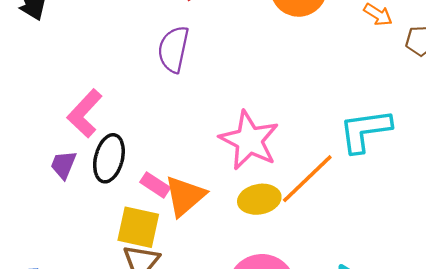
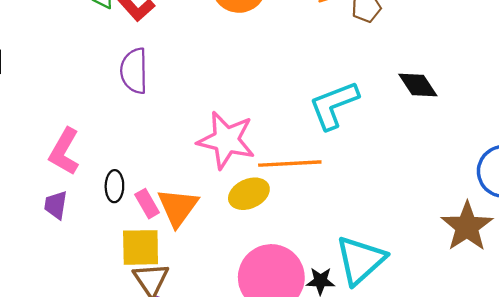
black ellipse: (109, 158) -> (114, 186), moved, size x0.7
orange line: (307, 179) -> (290, 164), turned 54
pink rectangle: (155, 185) -> (147, 204), turned 40

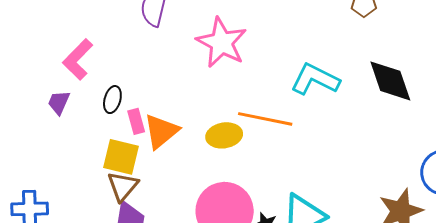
black diamond: (418, 85) -> (390, 81), size x1.4
cyan L-shape: (334, 105) -> (315, 79), turned 33
pink star: (226, 140) -> (222, 43), moved

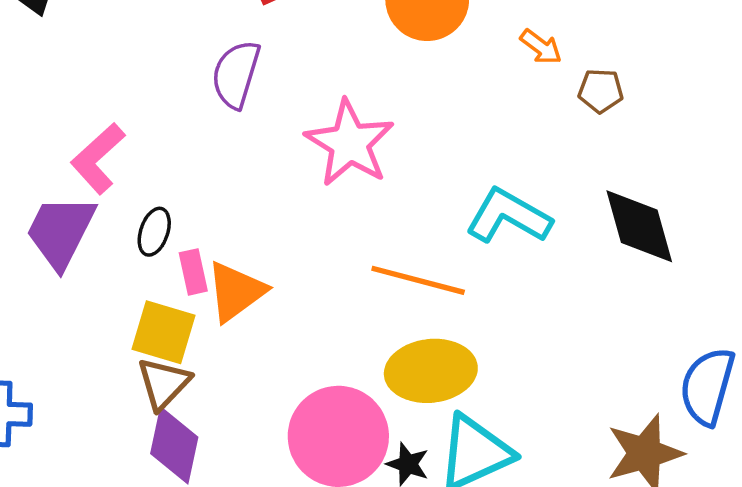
purple trapezoid: (59, 102) -> (61, 232), size x1.8
yellow ellipse: (224, 135) -> (431, 371), moved, size x1.4

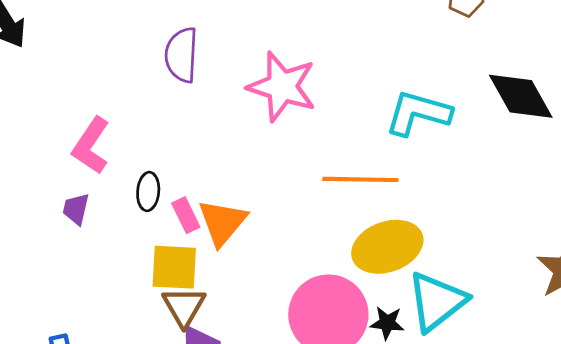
purple trapezoid: (61, 232) -> (76, 209), size x0.5

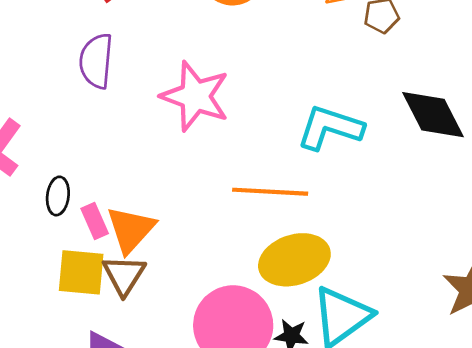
brown triangle: (184, 307) -> (124, 275), moved

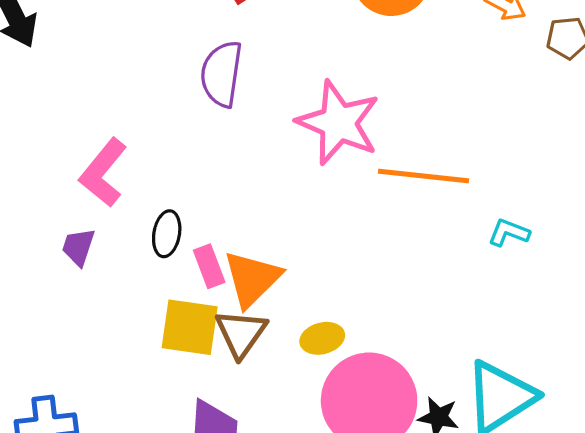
cyan L-shape: (330, 128) -> (509, 233), moved, size x0.5
orange line: (270, 192) -> (424, 176), moved
yellow ellipse: (294, 260) -> (322, 338), moved, size x0.5

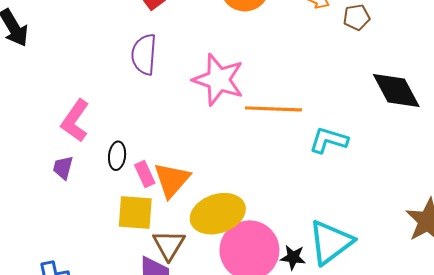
cyan L-shape: (509, 233) -> (329, 140), size x1.5
brown triangle: (241, 333) -> (169, 245), moved
yellow ellipse: (322, 338) -> (218, 214), size x2.0

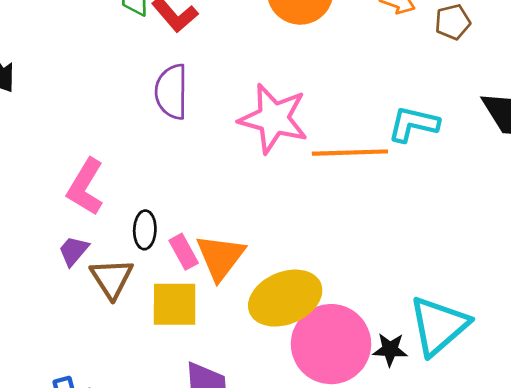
cyan L-shape: (329, 140) -> (413, 124), moved
purple trapezoid: (63, 168) -> (74, 251), turned 30
brown triangle: (169, 245) -> (112, 278), moved

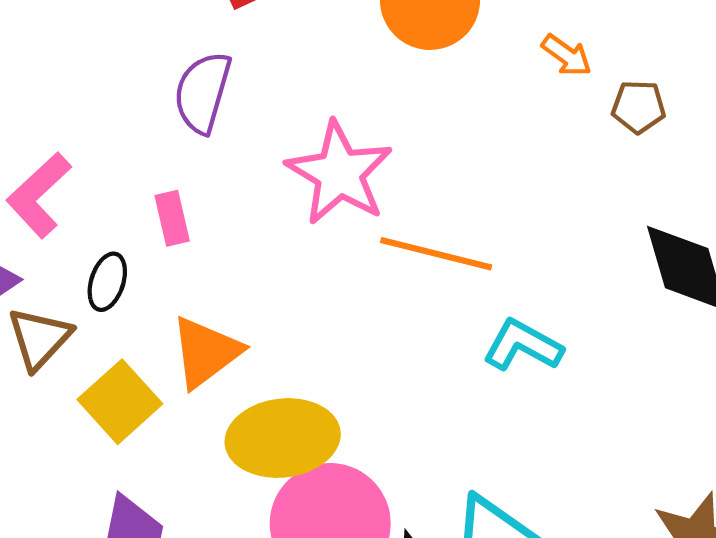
cyan L-shape: (413, 124) -> (523, 345), moved
pink rectangle: (184, 252) -> (172, 218), moved
yellow square: (175, 304) -> (120, 402), turned 32

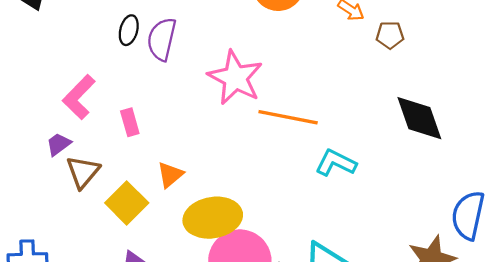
pink rectangle: (172, 218) -> (130, 122), moved
black ellipse: (107, 282) -> (129, 30), moved
orange triangle: (206, 352) -> (170, 175), size x0.7

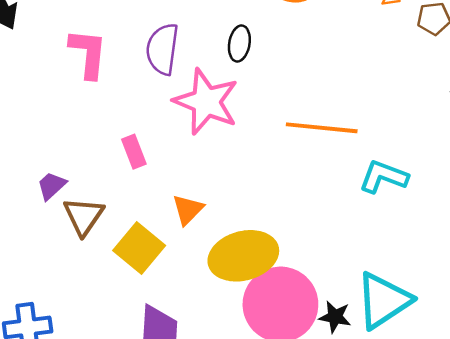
black ellipse: (129, 30) -> (239, 44), moved
pink star: (235, 78) -> (206, 102), moved
pink L-shape: (79, 97) -> (88, 53), moved, turned 147

